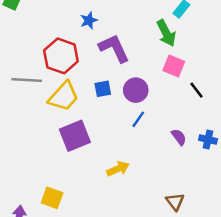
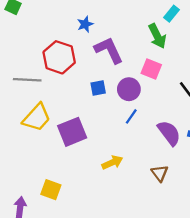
pink square: (174, 66) -> (151, 69), moved
yellow trapezoid: (63, 96) -> (37, 118), moved
purple semicircle: (179, 137) -> (169, 133), size x1.6
brown triangle: (175, 202) -> (160, 173), moved

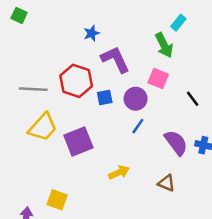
red hexagon: (59, 57) -> (76, 81), moved
brown triangle: (160, 173) -> (166, 183), turned -30

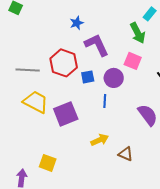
blue line: (138, 126) -> (105, 101), moved, turned -32
yellow trapezoid: (43, 127) -> (36, 102), turned -104
brown triangle: (166, 183) -> (126, 154), moved

